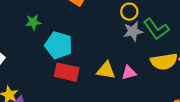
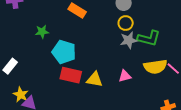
green L-shape: (156, 29) -> (149, 38), turned -40
yellow triangle: (106, 70) -> (95, 79), moved

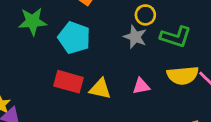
green star: (42, 32) -> (33, 21), size x1.5
gray star: (129, 40) -> (135, 37), moved, turned 30
cyan pentagon: (64, 52) -> (74, 38), moved

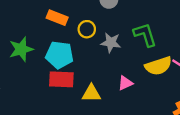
yellow circle: (145, 15) -> (87, 29), moved
green L-shape: (176, 37) -> (145, 35), turned -112
red rectangle: (69, 82) -> (61, 79), moved

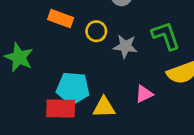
green star: (21, 49) -> (19, 57), turned -30
cyan pentagon: (59, 55) -> (73, 88), moved
red rectangle: (61, 79) -> (61, 108), moved

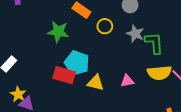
gray star: (125, 46) -> (135, 34), moved
green star: (19, 57) -> (58, 32), moved, turned -30

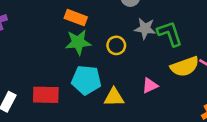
yellow circle: (105, 26) -> (116, 45), moved
green star: (58, 32) -> (78, 42), moved
red rectangle: (64, 75) -> (46, 95), moved

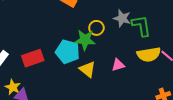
green star: (78, 42) -> (85, 40), moved
red rectangle: (46, 95) -> (33, 58), turned -30
yellow triangle: (114, 97) -> (87, 69), turned 30

